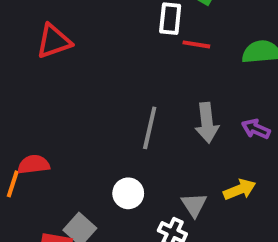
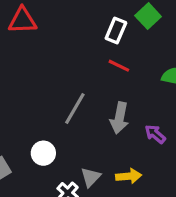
red line: (196, 44) -> (119, 66), moved

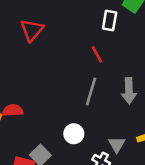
red triangle: (22, 21) -> (32, 30), turned -35
red line: (119, 66) -> (97, 54), moved, turned 48

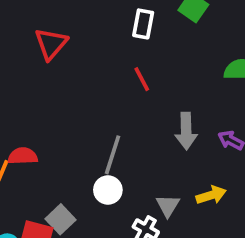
white rectangle: (110, 20) -> (143, 24), moved
gray line: (91, 92) -> (113, 155), moved

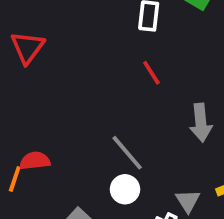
red triangle: (51, 44) -> (27, 47), moved
gray line: (113, 155) -> (127, 153), turned -54

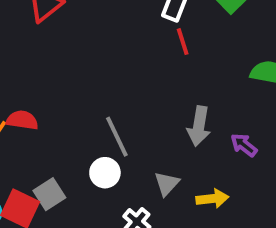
red line: (151, 73) -> (183, 42), moved
gray triangle: (188, 201) -> (167, 184), moved

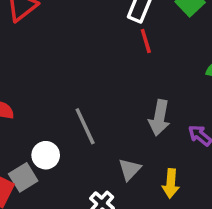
white circle: (105, 173) -> (46, 155), moved
yellow arrow: (212, 199) -> (171, 183), turned 100

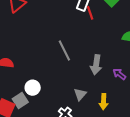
red line: (146, 41) -> (90, 13), moved
gray line: (85, 126) -> (64, 51), moved

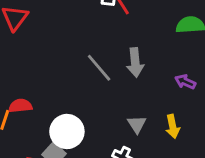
gray arrow: (96, 65) -> (135, 62), moved
white circle: (33, 88) -> (67, 131), size x1.5

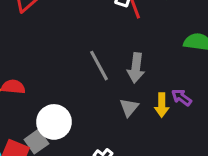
gray triangle: (137, 124) -> (129, 107), moved
yellow arrow: (173, 126) -> (162, 105), moved

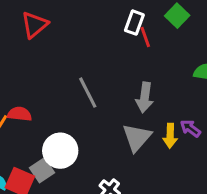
gray line: (99, 66) -> (88, 93), moved
gray triangle: (129, 107) -> (137, 137), size x1.5

